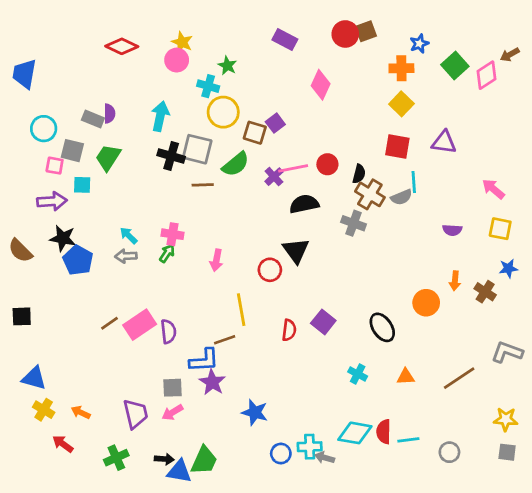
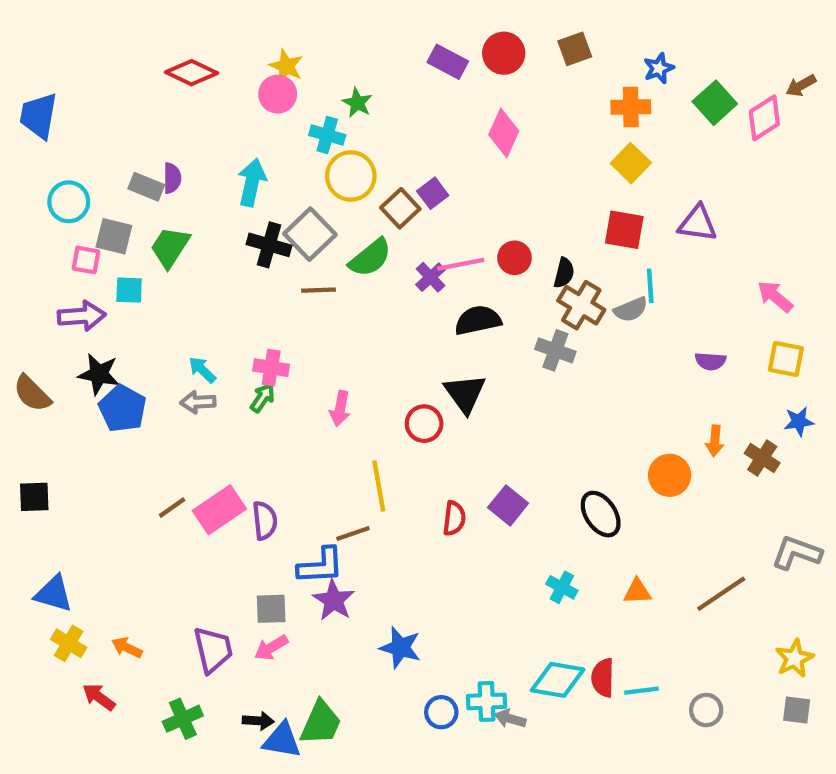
red circle: (345, 34) -> (504, 53), moved
brown square: (255, 133) -> (400, 208), turned 30
gray square: (197, 149) -> (310, 234), turned 32
yellow star: (506, 419) -> (794, 658), turned -30

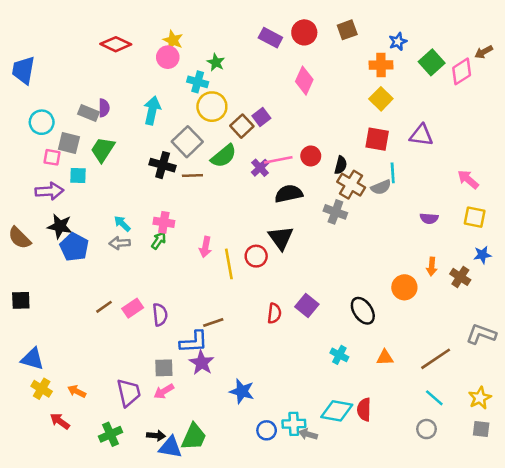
black cross: (269, 245) -> (163, 165), moved
yellow line: (379, 486) -> (229, 264), moved
pink rectangle: (219, 510) -> (133, 308), size x0.7
cyan line: (642, 691) -> (434, 398), moved, turned 48

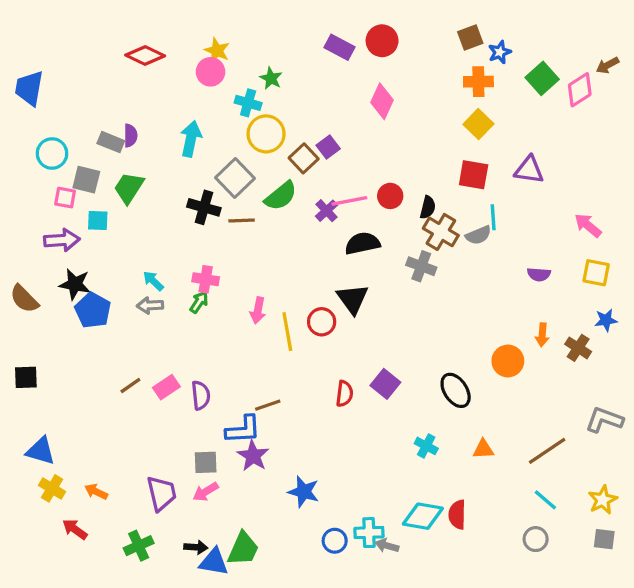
brown square: (347, 30) -> (470, 37), moved

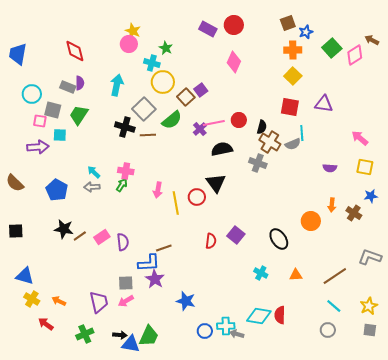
red diamond: (145, 55) -> (75, 51), moved, turned 50
brown arrow: (608, 65) -> (372, 40), turned 56
black star: (75, 284) -> (64, 229), moved

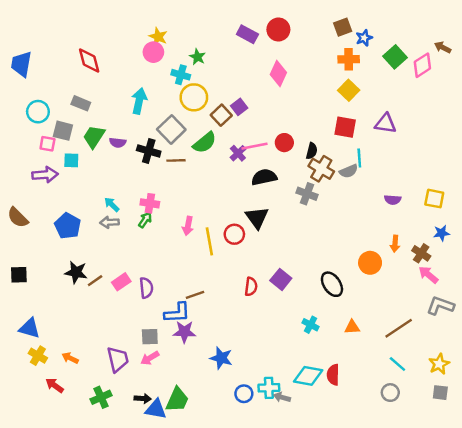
purple semicircle: (80, 83) -> (118, 143), moved, turned 96
pink arrow: (360, 138) -> (428, 275), moved
purple star: (155, 279) -> (184, 332), turned -30

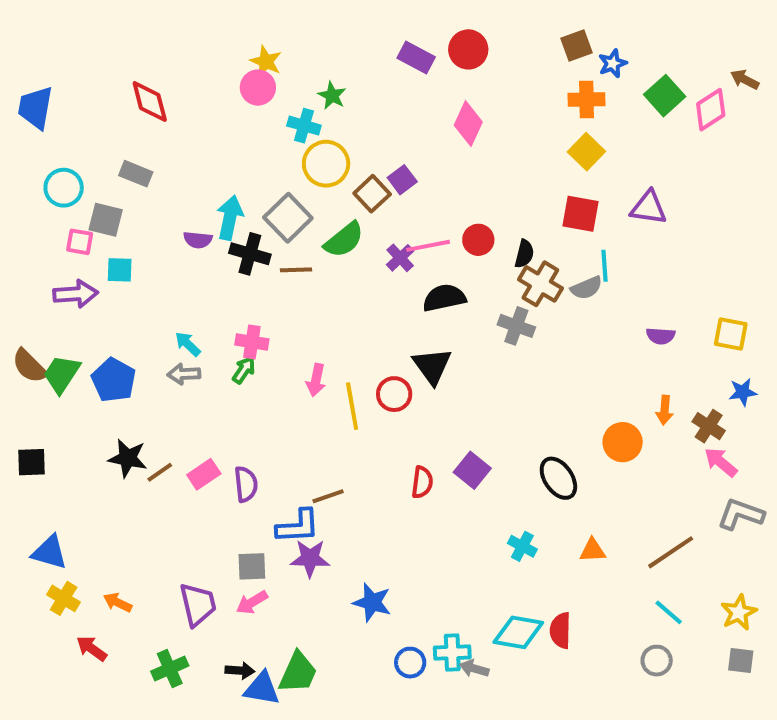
cyan arrow: (139, 101) -> (230, 218), moved
green trapezoid: (94, 137) -> (62, 374), moved

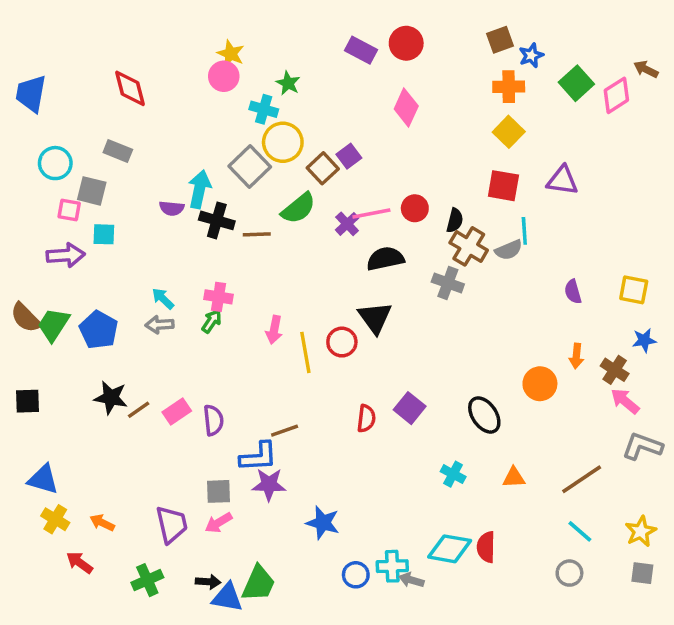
gray square: (288, 218) -> (250, 167), moved
purple semicircle: (661, 336) -> (573, 292), turned 70

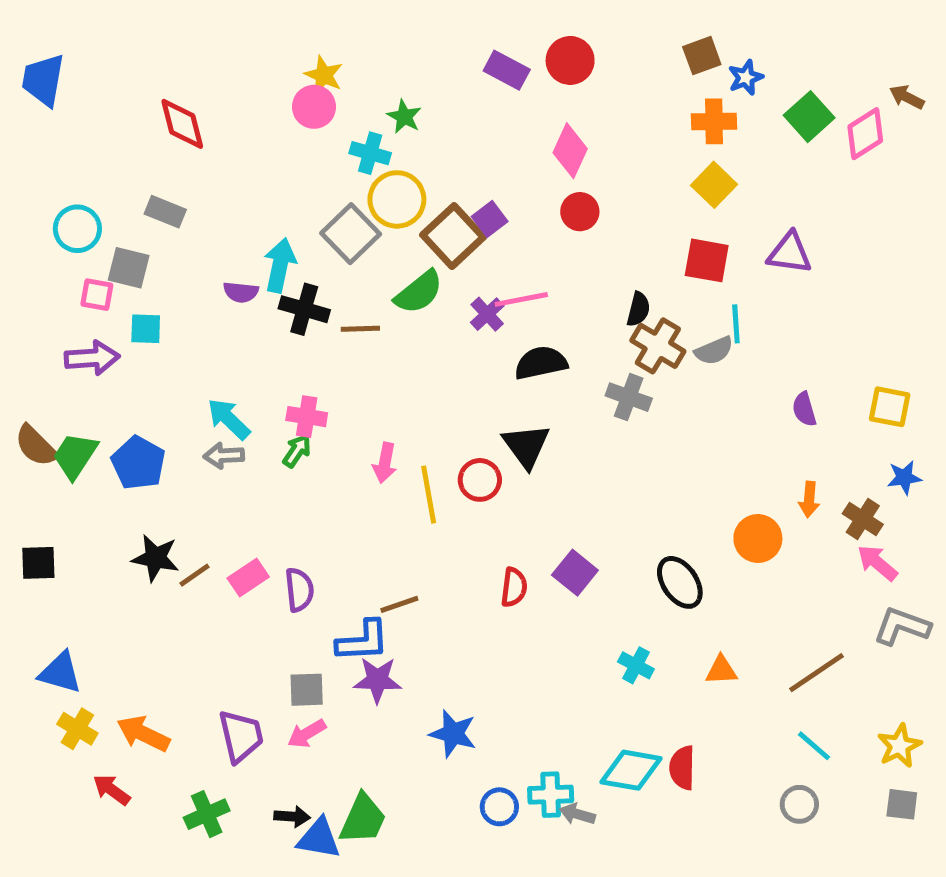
blue trapezoid: (31, 94) -> (43, 80), moved
brown square: (323, 168) -> (453, 236), size x1.4
red circle: (415, 208) -> (580, 212), moved
cyan arrow: (163, 299) -> (229, 419), size x1.4
orange arrow: (102, 523) -> (143, 734), size x1.5

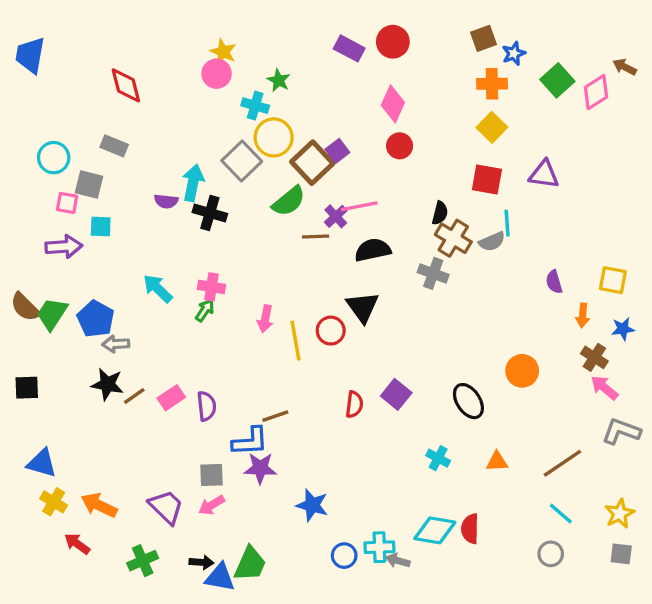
brown line: (360, 329) -> (316, 237), moved
gray arrow: (224, 456) -> (116, 344), moved
orange arrow: (809, 499) -> (583, 315), moved
purple trapezoid: (241, 736) -> (166, 507), turned -33

